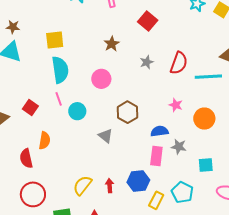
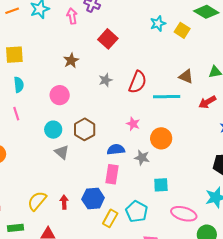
cyan semicircle: (60, 70) -> (19, 85), size x0.6
cyan circle: (77, 111) -> (53, 130), moved
gray star: (179, 147) -> (142, 158), moved

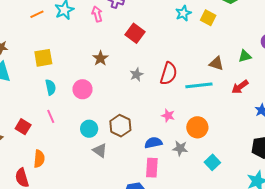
pink circle: (60, 95) -> (82, 89), moved
cyan square: (161, 185) -> (212, 162), moved, turned -35

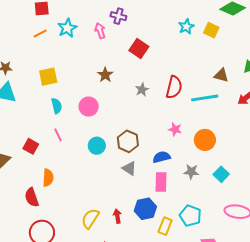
gray star: (180, 148) -> (191, 172), moved
gray triangle: (100, 150) -> (129, 168), moved

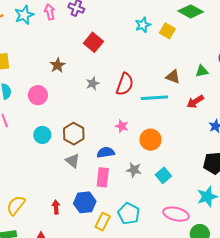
pink arrow: (100, 31) -> (50, 12), moved
yellow semicircle: (90, 219) -> (16, 205), moved

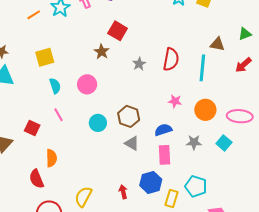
red square: (93, 42) -> (118, 31), moved
cyan line: (154, 98) -> (202, 68), turned -72
pink ellipse: (176, 214) -> (240, 116), moved

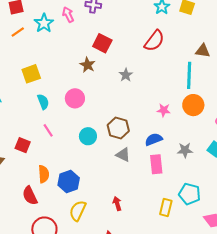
red semicircle: (171, 59) -> (154, 41), moved, turned 30
orange circle: (205, 110) -> (193, 105), moved
blue hexagon: (151, 182) -> (69, 182), moved

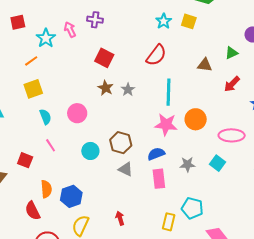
orange line: (18, 32) -> (31, 61), moved
brown star: (88, 65) -> (106, 88), moved
cyan line: (189, 75) -> (168, 92), moved
pink star: (164, 110) -> (166, 125), size x1.6

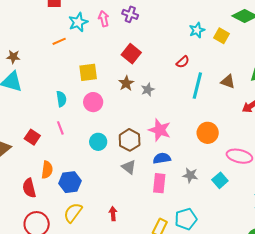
red semicircle: (156, 55) -> (183, 62), size x0.6
yellow square: (33, 89) -> (88, 72), moved
cyan line: (168, 92) -> (197, 86), moved
pink star: (166, 125) -> (160, 130), moved
cyan pentagon: (192, 208) -> (186, 219), turned 30

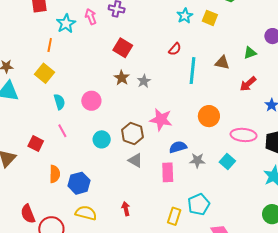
orange line: (59, 41) -> (50, 45), turned -48
yellow square: (88, 72) -> (45, 73), moved, turned -36
blue semicircle: (162, 158) -> (178, 147), moved
red semicircle: (29, 188) -> (28, 214), moved
yellow semicircle: (73, 213) -> (86, 213), turned 75

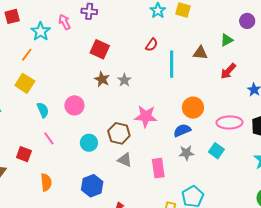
orange line: (50, 45) -> (27, 55), turned 32
blue semicircle: (178, 147) -> (182, 130), moved
blue hexagon: (79, 183) -> (92, 186), moved

